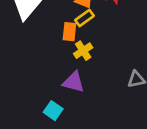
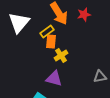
yellow rectangle: (84, 18) -> (47, 32), moved

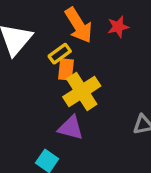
yellow cross: (61, 56) -> (82, 91), size x1.6

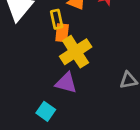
yellow rectangle: (60, 54) -> (57, 19), turned -66

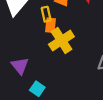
purple triangle: (66, 83) -> (20, 66), moved, turned 36

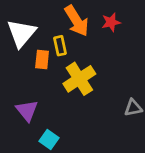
orange rectangle: (51, 25) -> (42, 59), moved

